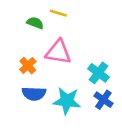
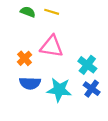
green semicircle: (35, 23) -> (28, 12), moved

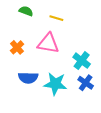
yellow line: (52, 12) -> (56, 18), moved
orange cross: (25, 58) -> (17, 47), moved

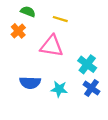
orange cross: (17, 47) -> (18, 31), moved
cyan star: (55, 84) -> (59, 89), size x0.7

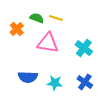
green semicircle: (28, 12) -> (37, 18), moved
cyan cross: (87, 64) -> (84, 48), moved

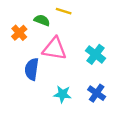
yellow line: (56, 18) -> (64, 11), moved
blue semicircle: (28, 77) -> (32, 69), moved, turned 96

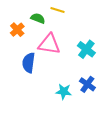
cyan star: (62, 94) -> (64, 92), moved

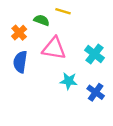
blue semicircle: (29, 63) -> (20, 62), moved
cyan star: (64, 92) -> (69, 81), moved

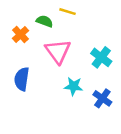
pink triangle: (54, 48) -> (58, 51), turned 45
blue semicircle: (20, 62) -> (22, 79), moved

